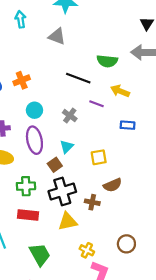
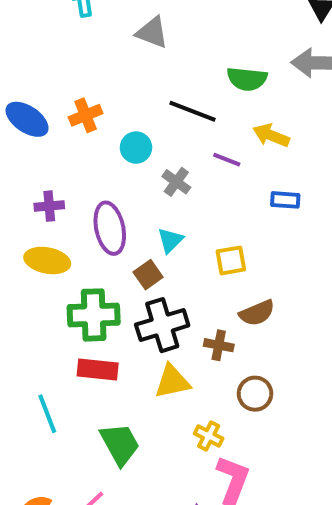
cyan circle: (34, 110) -> (136, 148), moved
green cross: (26, 186) -> (94, 315), size x1.4
brown circle: (126, 244) -> (255, 394), moved

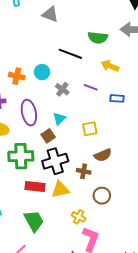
orange cross: (86, 115) -> (17, 76), moved, turned 35
purple line: (227, 160) -> (91, 87), moved
red rectangle: (98, 369) -> (35, 186), moved

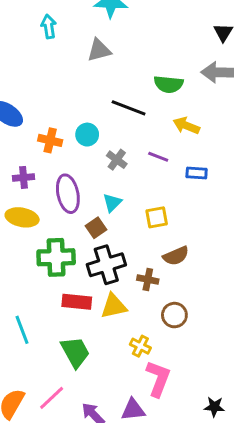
gray triangle: (50, 14) -> (99, 50), turned -36

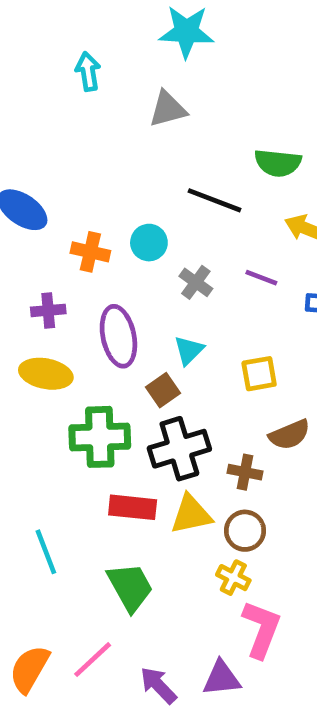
brown circle: (174, 315) -> (245, 531), moved

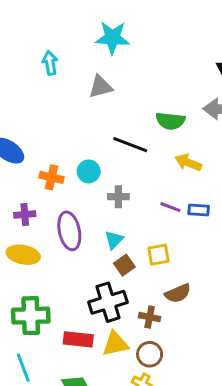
purple line: (261, 278) -> (170, 207), moved
gray cross: (196, 282) -> (118, 197), turned -36
brown square: (163, 390) -> (124, 265), moved
green cross: (100, 437) -> (31, 316), moved

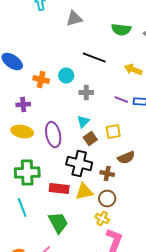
green semicircle: (170, 121) -> (121, 30), moved
purple ellipse: (69, 231) -> (53, 135), moved
black cross: (108, 302) -> (79, 164), turned 30

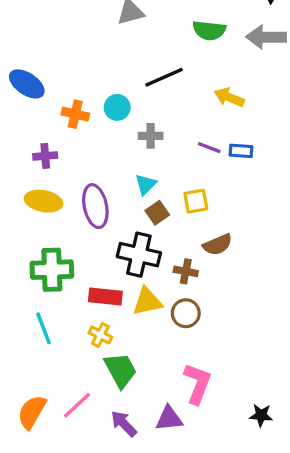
black line: (94, 58) -> (164, 77), turned -45
yellow cross: (102, 219) -> (100, 335), moved
green trapezoid: (58, 223) -> (120, 370), moved

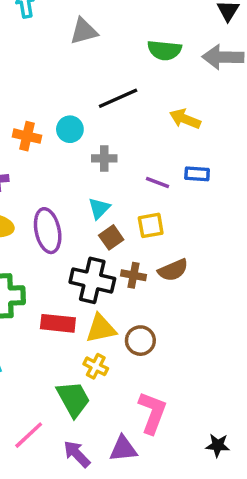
purple line: (209, 148) -> (158, 182), moved
brown cross: (186, 271) -> (133, 275), moved
yellow cross: (100, 335) -> (96, 366), moved

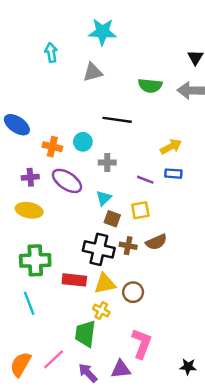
black line: (118, 98) -> (117, 120), turned 32
yellow arrow: (185, 119) -> (171, 147), moved, turned 130
purple ellipse: (48, 231) -> (67, 181), moved, turned -44
brown square: (111, 237) -> (112, 219), turned -35
green trapezoid: (73, 399) -> (85, 334), turned -144

